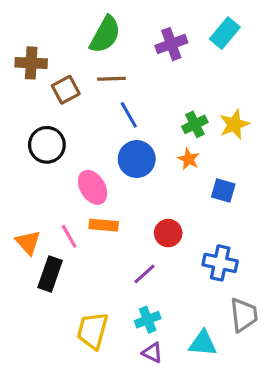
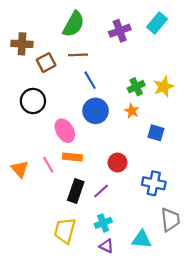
black rectangle: (50, 274) -> (76, 191), moved

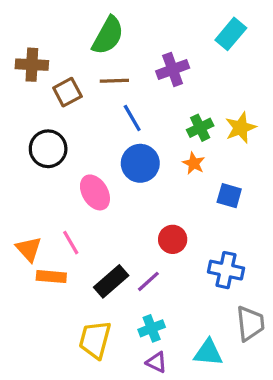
purple cross: (120, 31) -> (173, 69), moved
orange rectangle: (72, 157) -> (51, 277), moved
black rectangle: (76, 191) -> (111, 281), turned 30

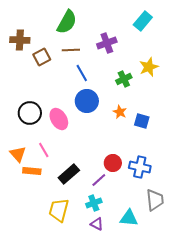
yellow star: (241, 128) -> (149, 67), moved
black circle: (48, 149) -> (30, 113), moved
orange star: (194, 163) -> (120, 112), moved
red circle: (173, 239) -> (113, 163), moved
purple line: (148, 281) -> (99, 180), moved

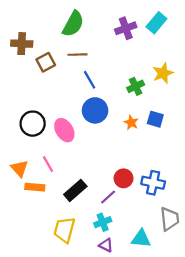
purple cross: (107, 43) -> (126, 28), moved
blue square: (142, 121) -> (155, 119), moved

